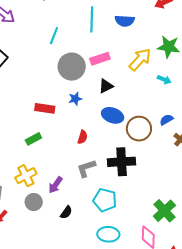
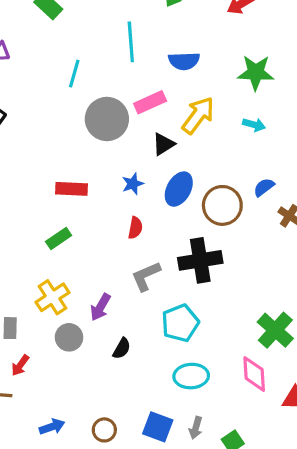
blue semicircle: (125, 21) -> (184, 61), moved
yellow arrow: (140, 60) -> (198, 115), moved
blue star: (75, 99) -> (133, 184), moved
blue ellipse: (113, 115) -> (179, 189), turned -75
cyan pentagon: (105, 200) -> (180, 323), turned -30

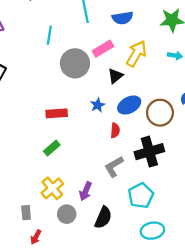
blue ellipse: (179, 189) -> (129, 105), turned 40
red semicircle: (135, 228) -> (115, 130), moved
black semicircle: (122, 348) -> (103, 217), size x1.5

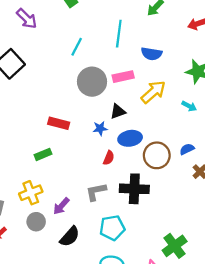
black triangle: (115, 76) -> (118, 112), moved

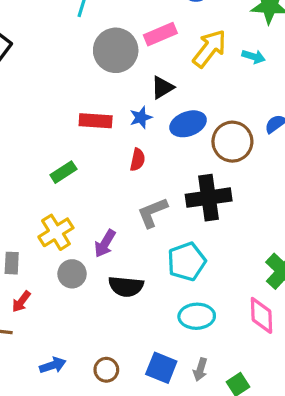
cyan arrow: (189, 106) -> (254, 57), moved
red rectangle: (59, 123) -> (96, 121), moved
red semicircle: (109, 158) -> (137, 160), moved
black semicircle: (70, 237) -> (126, 286), turned 65

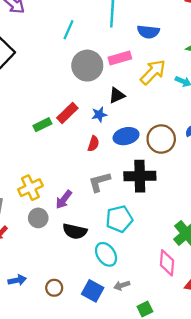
red rectangle: (96, 121) -> (67, 113), turned -55
blue ellipse: (188, 124) -> (126, 136), moved
green rectangle: (63, 172) -> (42, 125), moved
cyan ellipse: (197, 316) -> (106, 254), moved, turned 50
gray arrow: (200, 370) -> (122, 285), moved, turned 49

